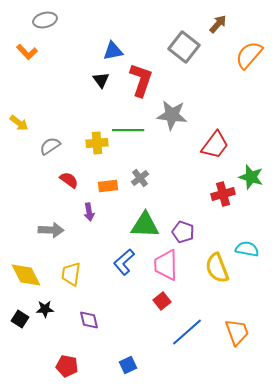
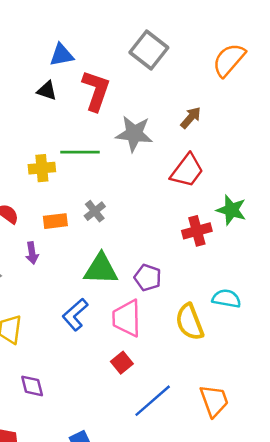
brown arrow: (218, 24) -> (191, 118), moved
black triangle: (101, 80) -> (47, 91), turned -36

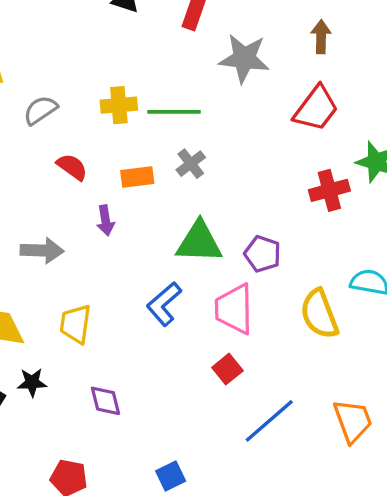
brown arrow: (191, 118) -> (321, 37), turned -40
green line: (80, 152) -> (174, 112), moved

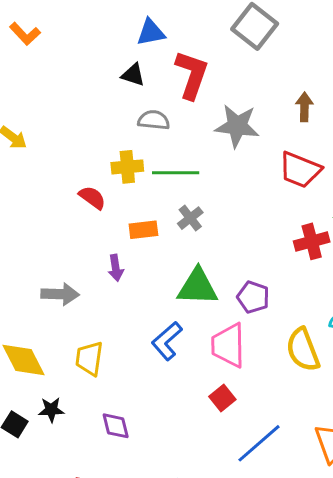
red trapezoid: (316, 108) -> (300, 170), turned 75
gray semicircle: (40, 110) -> (154, 120), moved, turned 40
red semicircle: (72, 167) -> (92, 198), moved

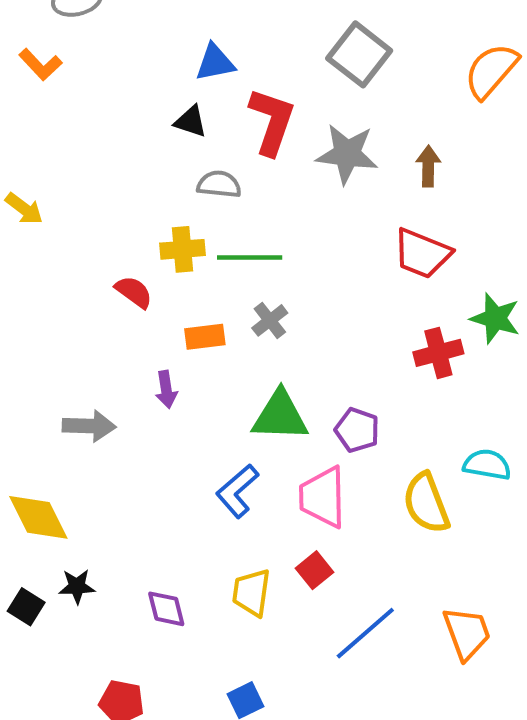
gray star: (237, 126) -> (347, 154), moved
yellow trapezoid: (89, 359) -> (252, 593), moved

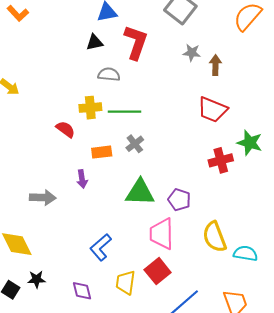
black triangle: (191, 121) -> (94, 42), turned -30
gray star: (347, 154) -> (192, 53), moved, size x0.6
cyan semicircle: (487, 465) -> (246, 253), moved
blue L-shape: (237, 491) -> (101, 247), moved
red square: (315, 570) -> (158, 271), size x1.4

